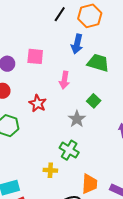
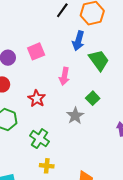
pink square: (35, 56) -> (36, 51), turned -30
green trapezoid: (98, 63) -> (99, 60), turned 35
green cross: (69, 150) -> (39, 139), moved

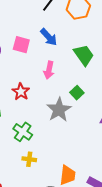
blue arrow: (78, 41) -> (49, 37), moved, turned -60
pink square: (36, 51) -> (21, 45), turned 36
gray star: (75, 116) -> (59, 110), size x1.4

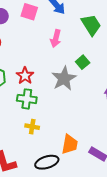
red star: (21, 92) -> (25, 76), moved
green cross: (23, 132) -> (27, 99), turned -30

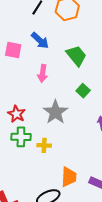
green square: (83, 62) -> (83, 91), moved
yellow cross: (32, 127) -> (44, 145), moved

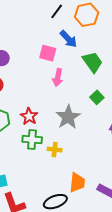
blue arrow: (40, 40) -> (68, 39), moved
pink square: (13, 50) -> (48, 53), moved

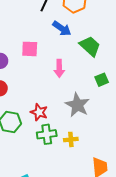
pink square: (48, 53) -> (30, 49), moved
green square: (97, 97) -> (102, 80), turned 32

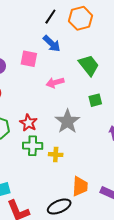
blue arrow: (62, 28) -> (52, 44), moved
pink arrow: (59, 68) -> (55, 83), turned 66

